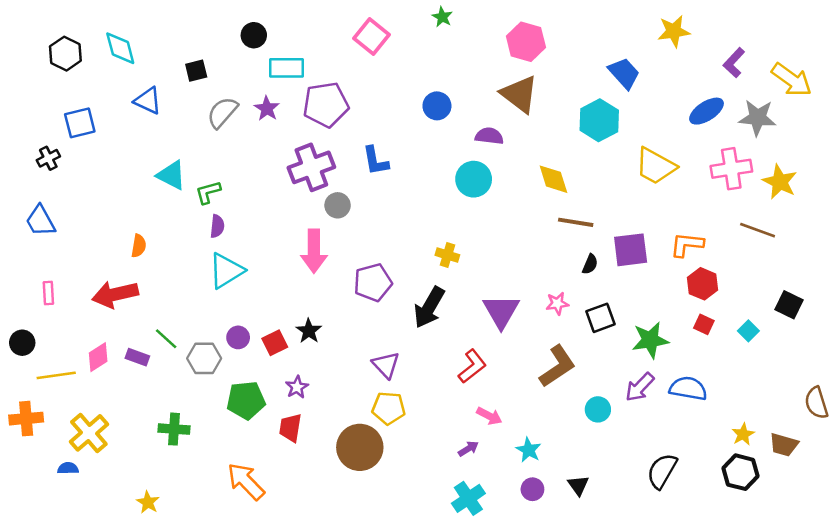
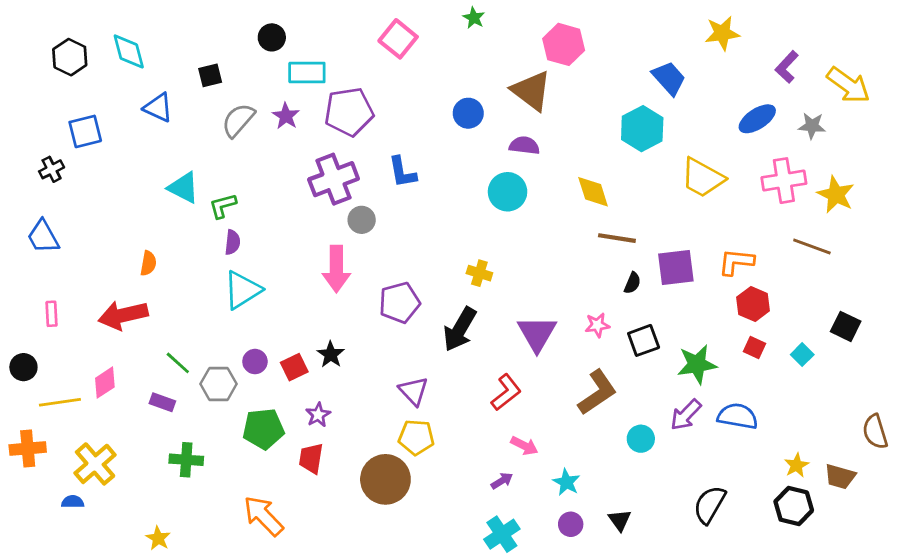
brown triangle: (519, 94) -> (531, 91), moved
gray star: (758, 118) -> (812, 126), size x0.7
purple rectangle: (137, 357) -> (162, 402), moved

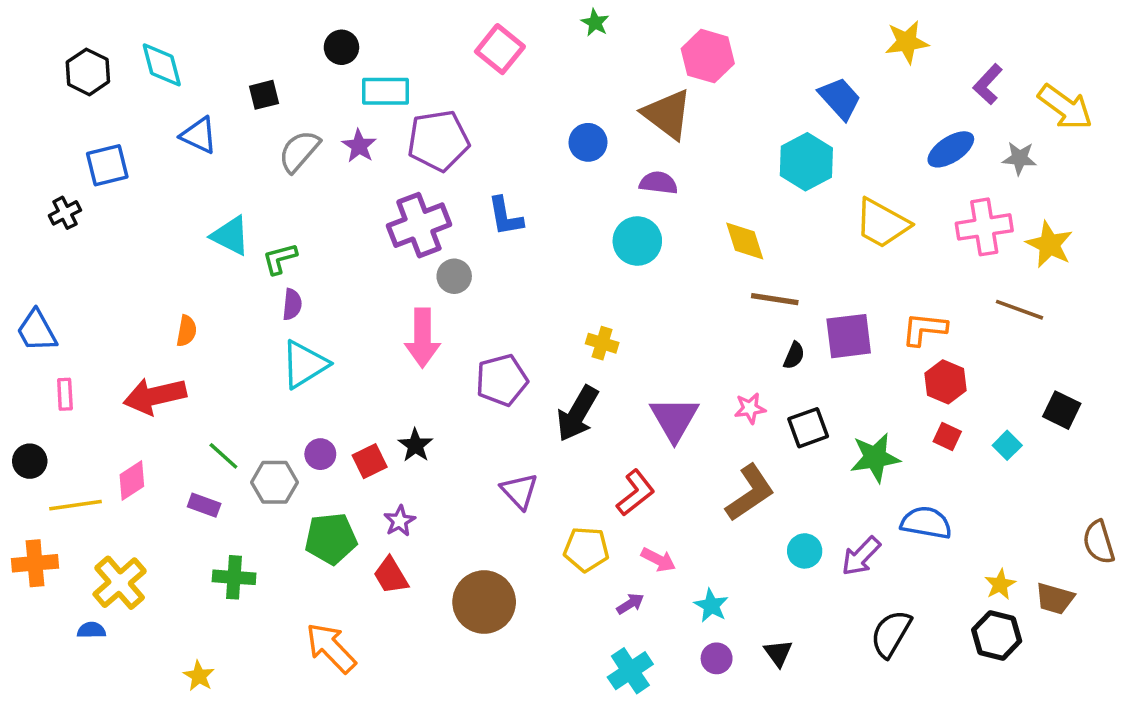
blue trapezoid: (43, 237) -> (37, 331), moved
purple arrow: (686, 415) -> (861, 556), moved
yellow pentagon: (416, 437) -> (586, 549), moved
red trapezoid: (311, 458) -> (391, 576), turned -40

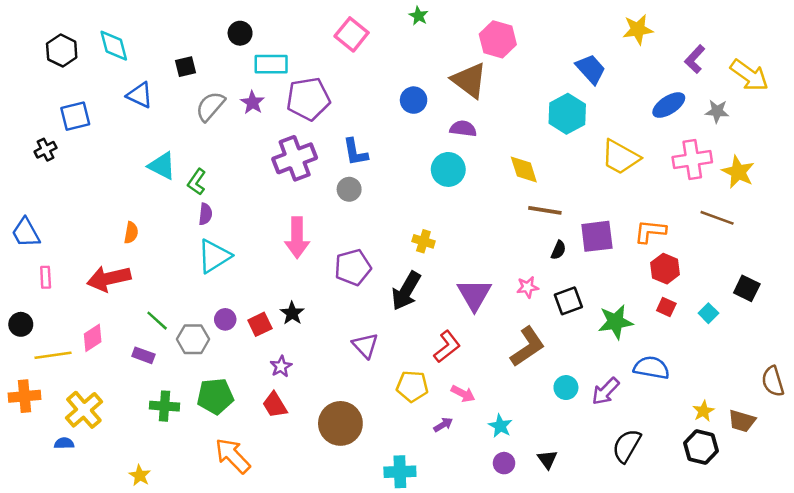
green L-shape: (280, 259) -> (197, 182), turned -40
gray circle: (454, 276) -> (349, 189), moved
green pentagon: (331, 539) -> (215, 396), moved
cyan cross: (630, 671) -> (400, 472), moved, turned 32

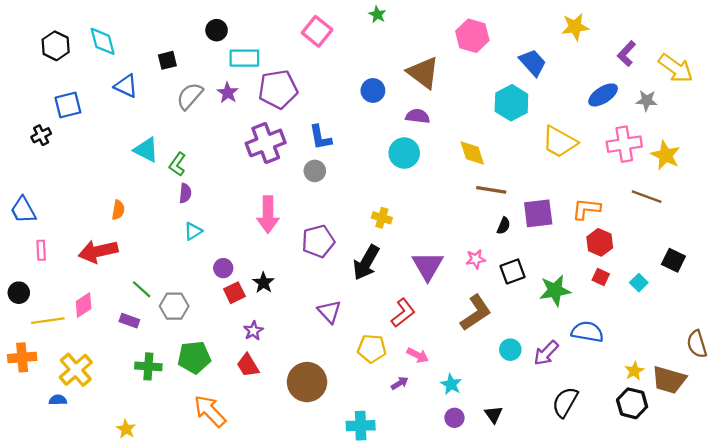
pink hexagon: (498, 39) -> (472, 36), moved
cyan triangle: (214, 256) -> (193, 231), size x0.6
purple circle: (225, 319) -> (223, 268), moved
brown trapezoid: (742, 421) -> (669, 380), size x1.4

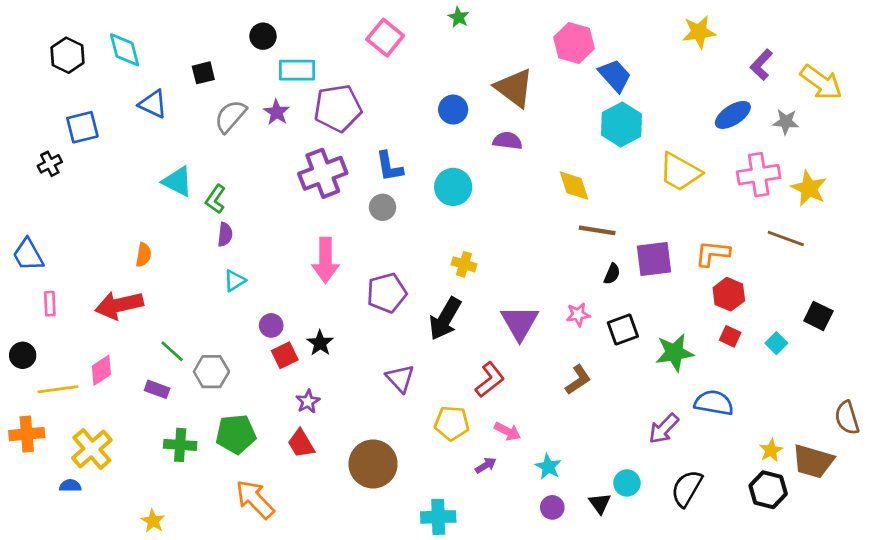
blue trapezoid: (533, 63) -> (615, 76), moved
cyan circle: (404, 153) -> (453, 187), moved
brown L-shape: (476, 313) -> (578, 380), size x0.7
cyan circle: (510, 350) -> (627, 483), moved

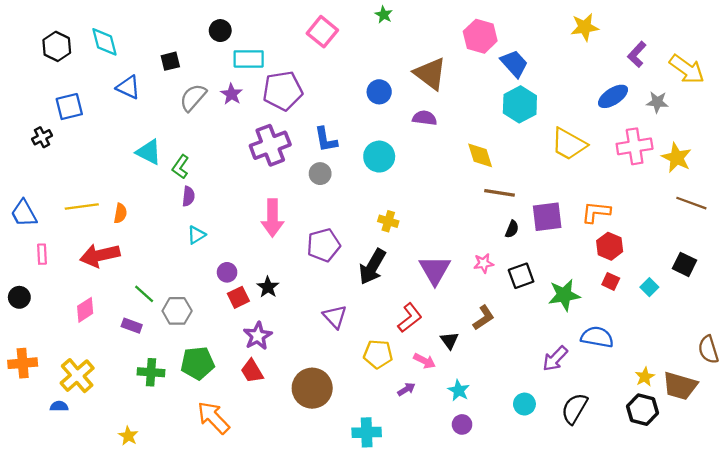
brown line: (786, 239) -> (691, 203), moved
yellow line: (58, 389) -> (82, 206), moved
purple star: (308, 401) -> (258, 336), size x1.4
black triangle: (600, 503) -> (450, 340), moved

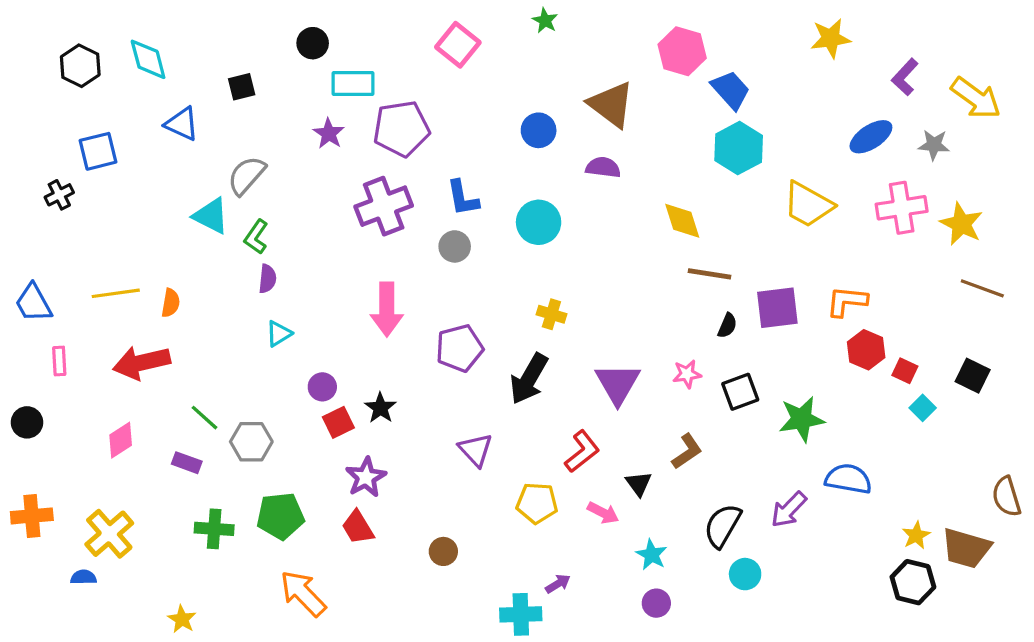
gray semicircle: (193, 98) -> (246, 175), moved
red square: (611, 281) -> (905, 371), moved
brown circle: (312, 388) -> (443, 551), size x0.5
purple arrow: (406, 389) -> (558, 584), moved
black semicircle: (574, 409) -> (723, 526), moved

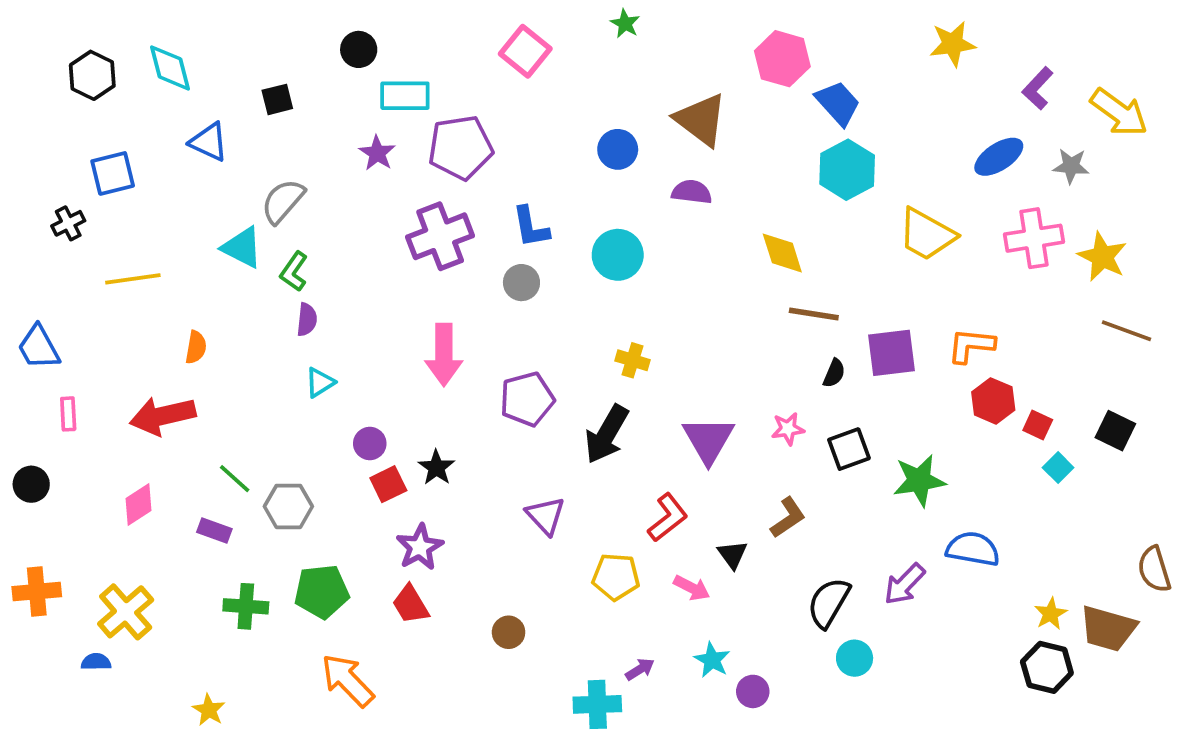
yellow line: (116, 293) -> (133, 279), moved
cyan star: (652, 555) -> (712, 660), moved

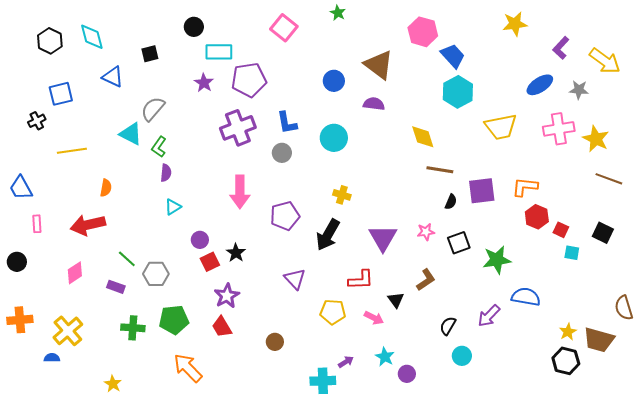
yellow trapezoid: (927, 234) -> (501, 127), turned -40
cyan square: (1058, 468) -> (572, 253), turned -35
red L-shape: (668, 518) -> (361, 280), turned 36
black semicircle: (829, 603) -> (448, 326), size x0.7

